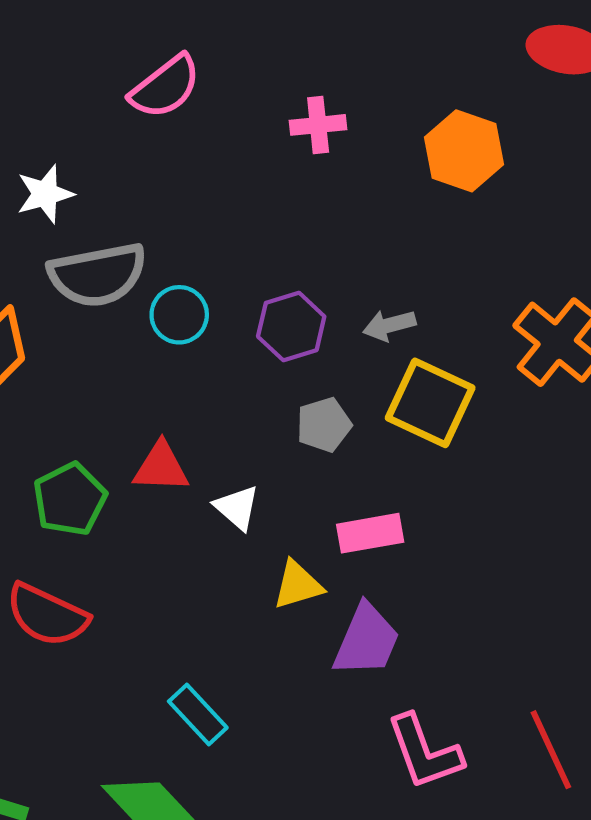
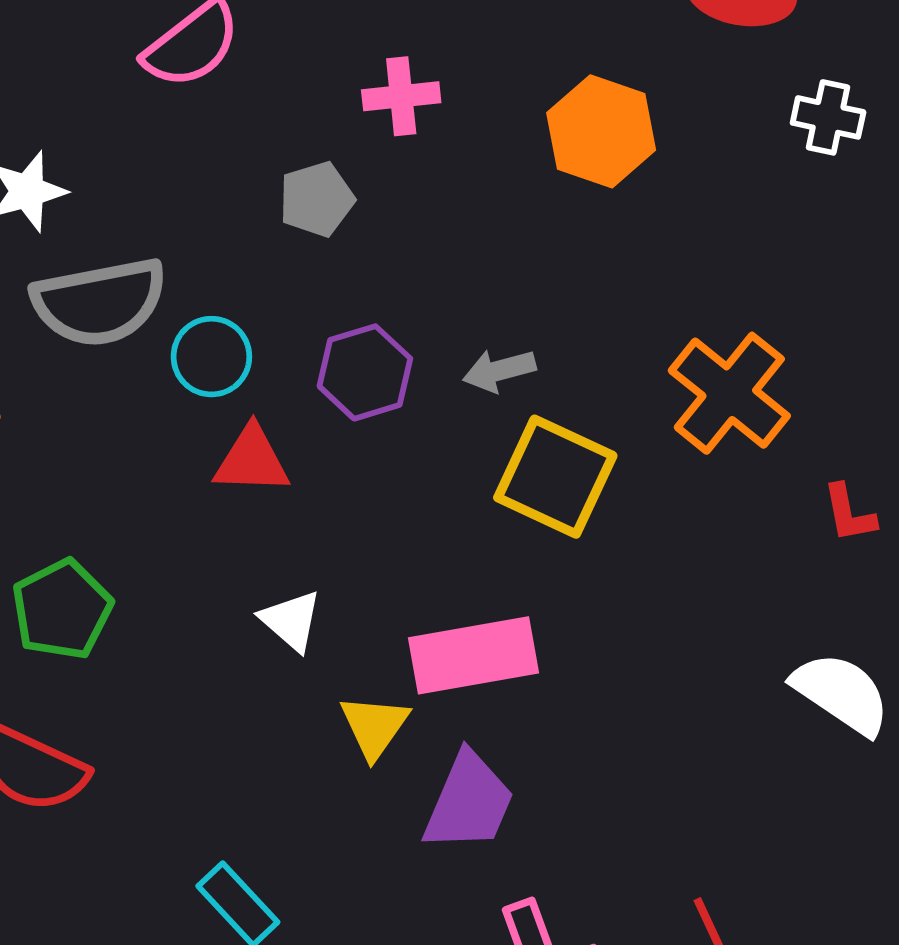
gray pentagon: (324, 425) -> (317, 199), moved
red triangle: (161, 467) -> (252, 460), moved
pink rectangle: (370, 533) -> (473, 655), size x1.4
yellow triangle: (298, 585) -> (374, 726), turned -38

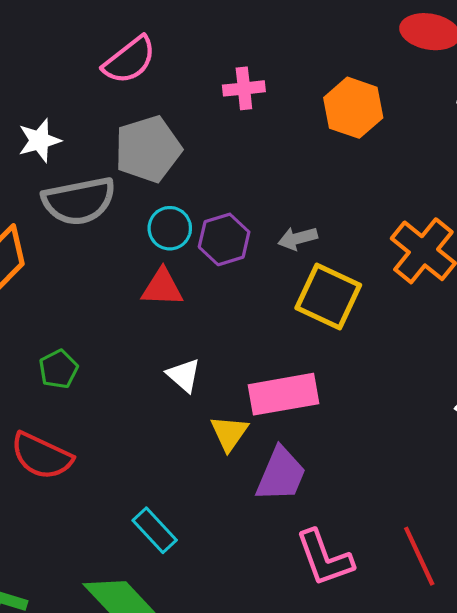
gray pentagon: (317, 199) -> (148, 149), moved, size x1.6
cyan circle: (211, 357) -> (170, 228), moved
green pentagon: (62, 609) -> (58, 369), size x0.7

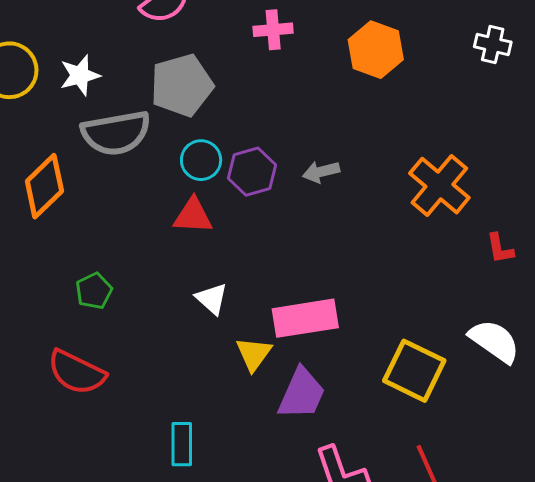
yellow square: (328, 296) -> (414, 371), moved
cyan rectangle: (155, 530) -> (182, 444), turned 42

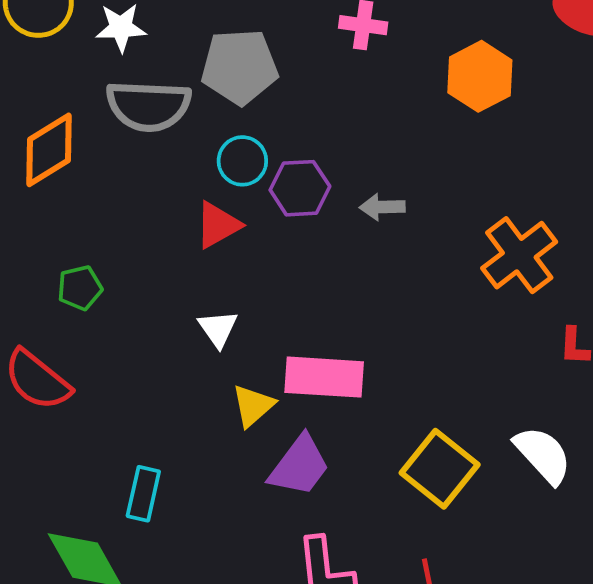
red triangle: (193, 216) -> (218, 225), turned -45

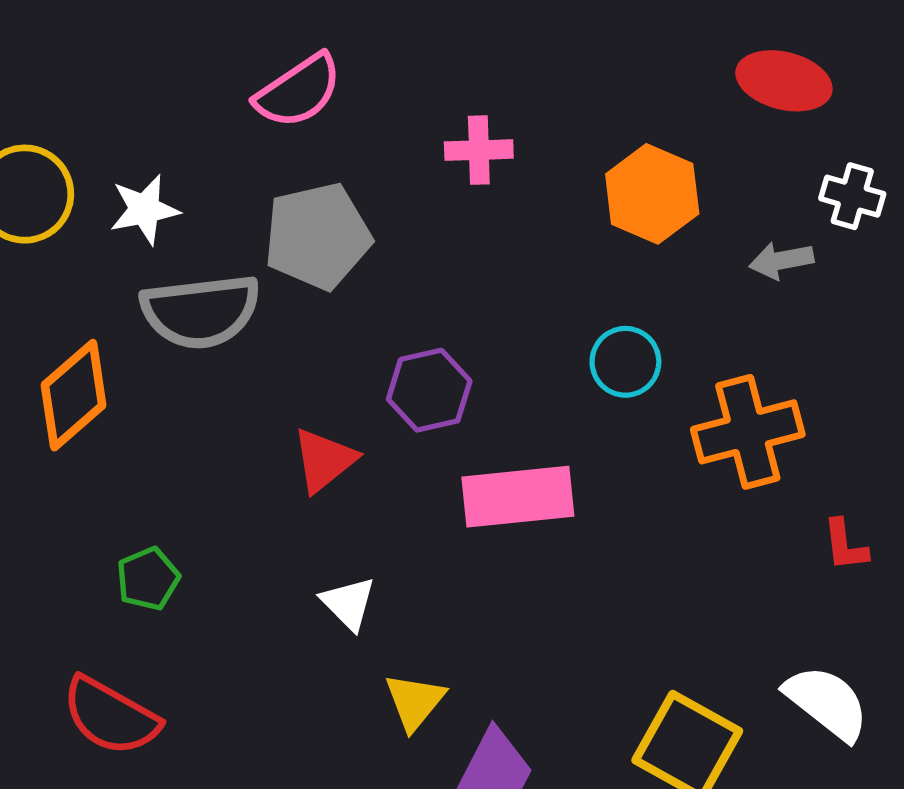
cyan circle: (242, 161) -> (625, 362), moved
gray arrow: (382, 207) -> (781, 260), moved
orange cross: (519, 255) -> (748, 432), turned 32
pink rectangle: (324, 377) -> (518, 497), moved

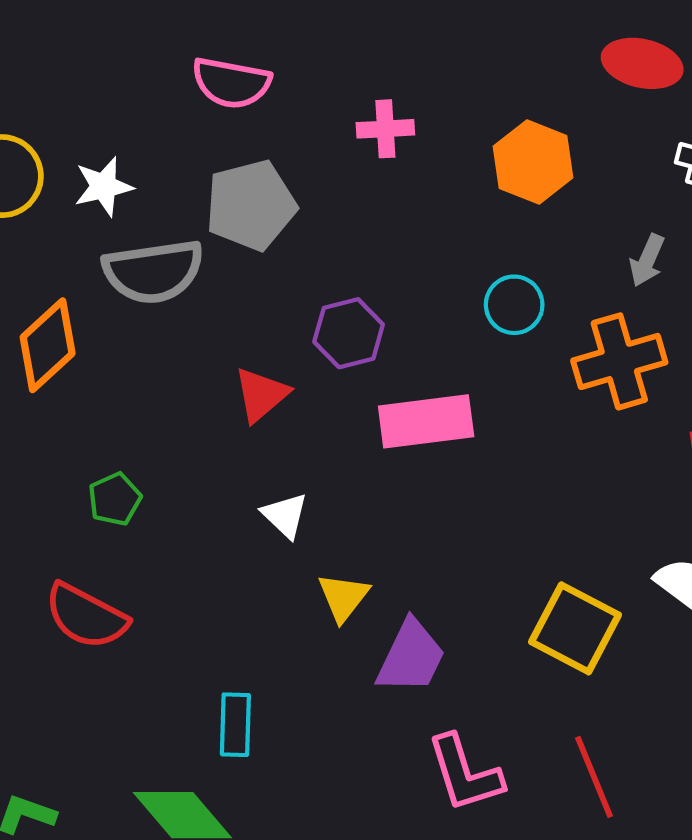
pink semicircle: (298, 91) -> (231, 83), turned 46
gray arrow: (781, 260) -> (647, 260), moved, turned -54

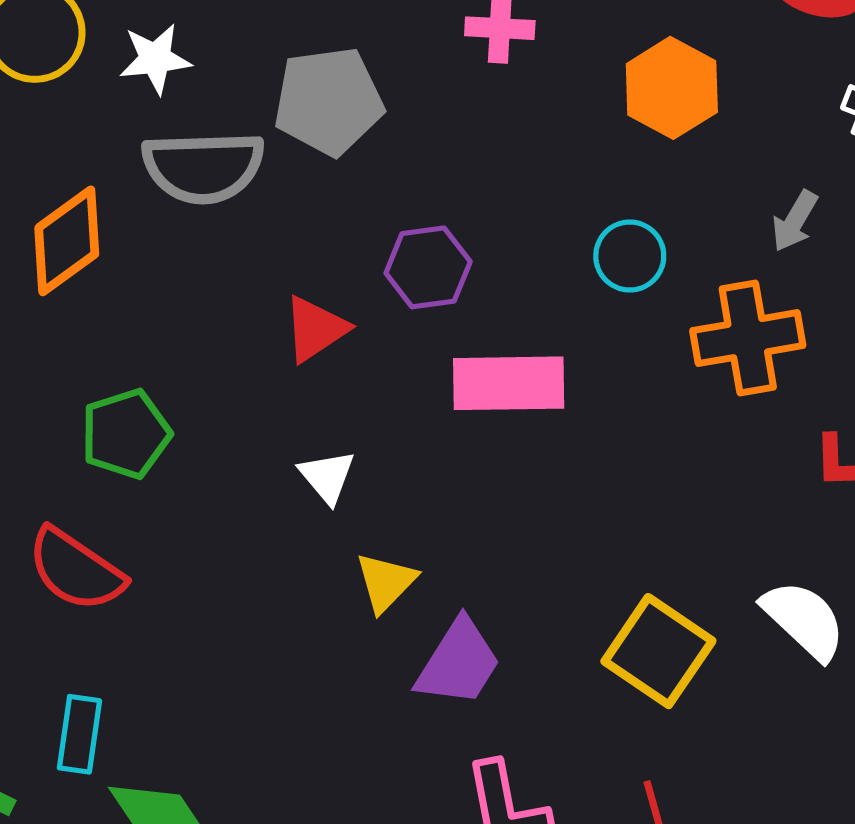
green pentagon: (115, 499) -> (126, 434), size x1.4
cyan rectangle: (235, 725) -> (79, 734), moved

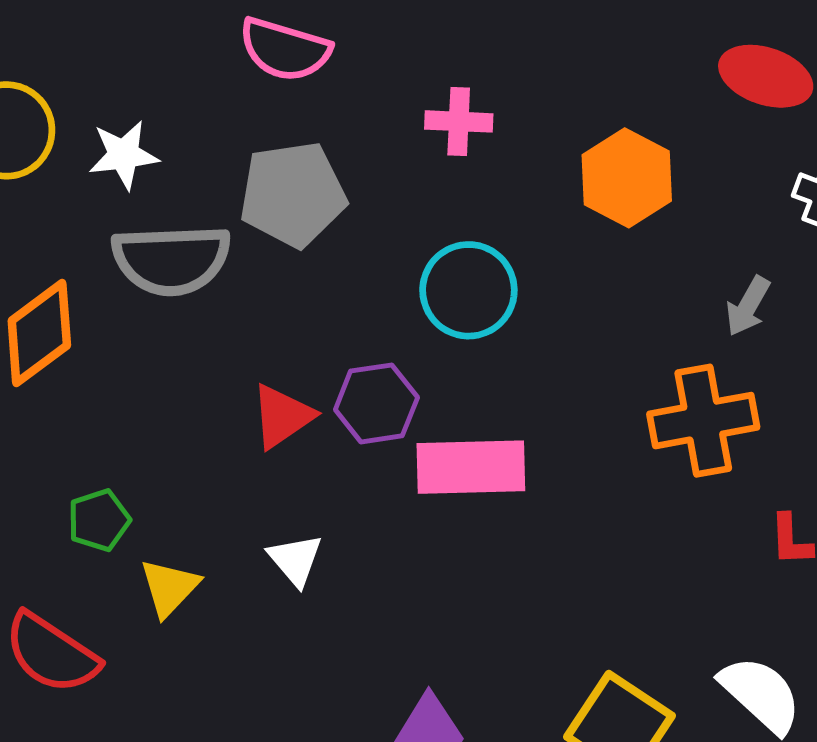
cyan circle: (630, 256) -> (468, 290), moved, size x1.4
purple hexagon: (428, 267) -> (376, 403), moved
green pentagon: (126, 434) -> (99, 520), size x0.7
yellow triangle: (386, 582) -> (169, 588), moved

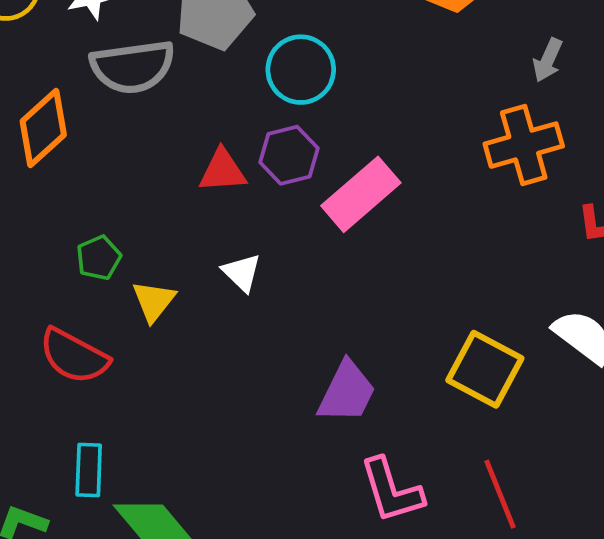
cyan circle: (468, 290) -> (301, 70), moved
red triangle: (282, 416) -> (223, 171), turned 36
pink rectangle: (471, 467) -> (361, 194), turned -34

